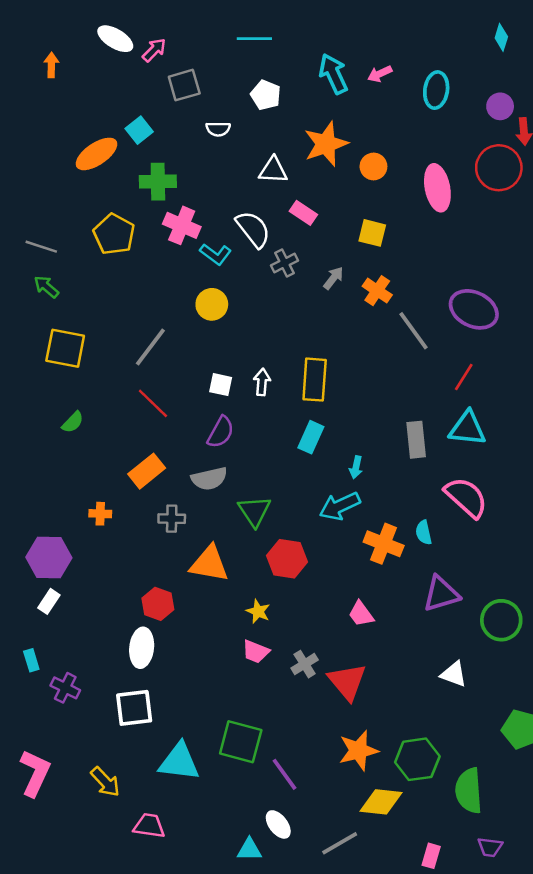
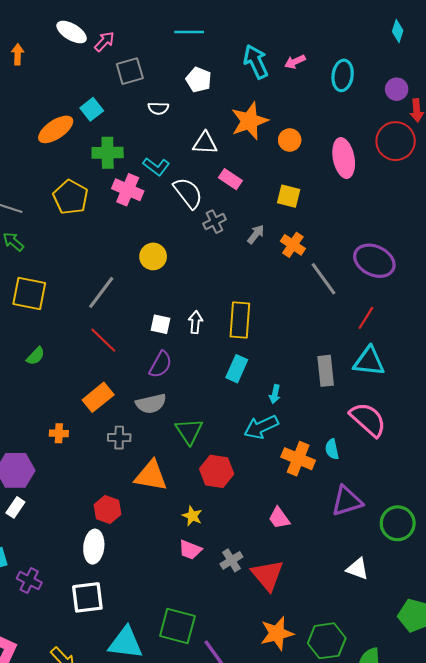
cyan L-shape: (216, 254) -> (156, 166), moved

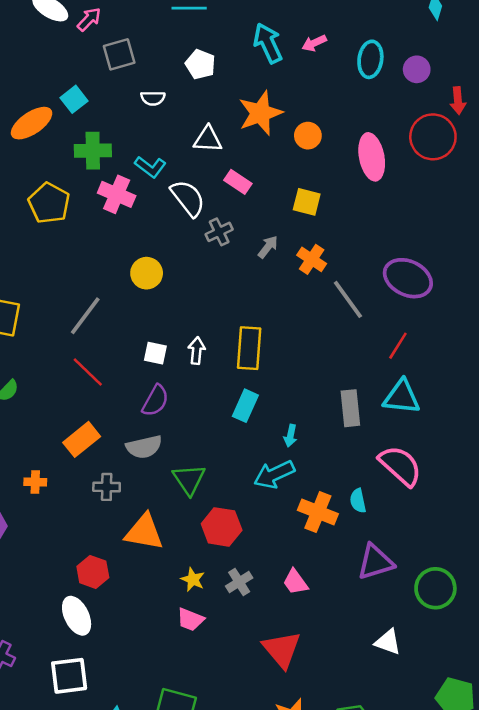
purple circle: (397, 89) -> (417, 69), moved
white ellipse: (94, 547) -> (77, 616), turned -32
gray cross: (231, 560) -> (239, 582), moved

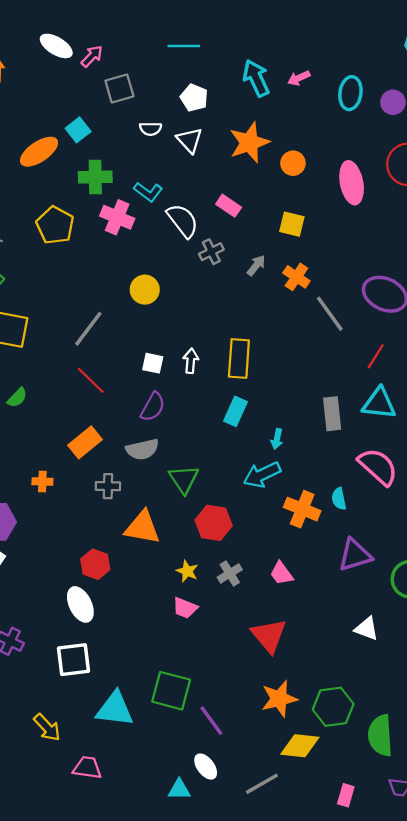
white triangle: (208, 139) -> (190, 140), moved, turned 44

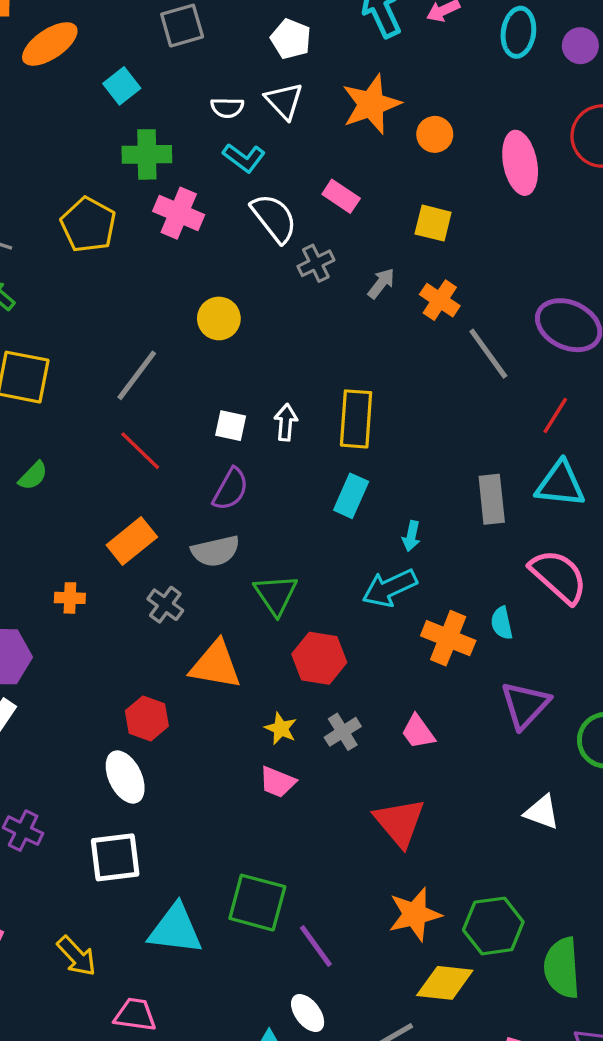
white semicircle: (150, 129) -> (227, 108), moved
orange ellipse: (39, 152) -> (50, 44), moved
cyan L-shape: (148, 192) -> (244, 158), moved
gray cross: (108, 486) -> (165, 605), turned 35
purple triangle: (355, 555) -> (525, 705), turned -30

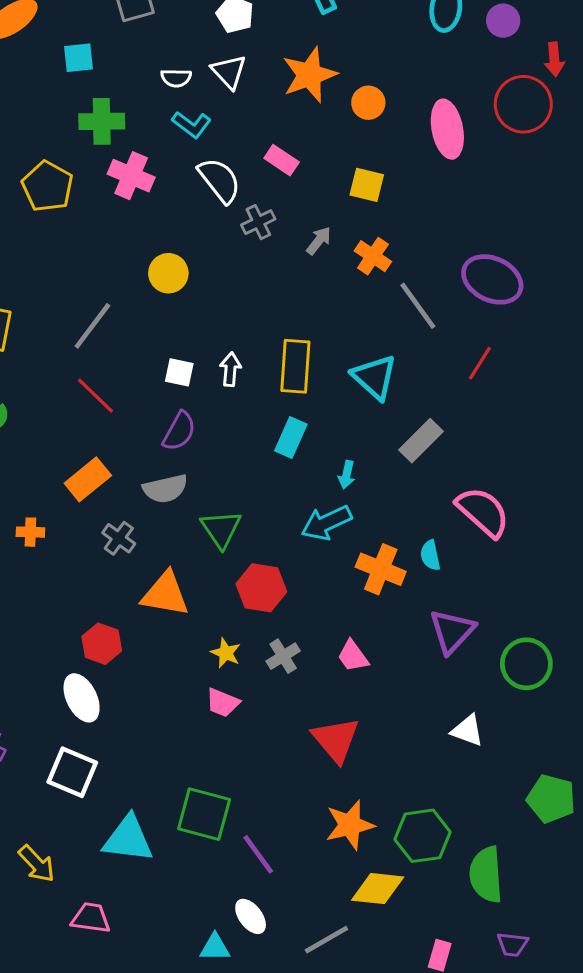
cyan square: (122, 86) -> (78, 58), turned 32
cyan triangle: (560, 484) -> (375, 377), moved, turned 36
gray rectangle: (492, 499) -> (421, 441), turned 51
white square: (115, 857) -> (72, 772), turned 30

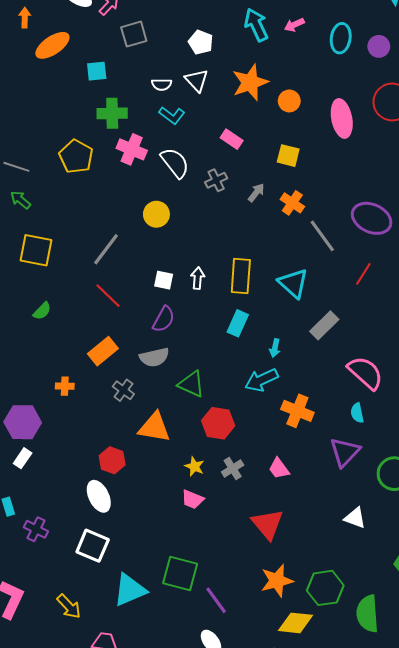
white semicircle: (220, 180) -> (175, 163), moved
green triangle: (221, 529) -> (191, 384), turned -32
cyan semicircle: (430, 555) -> (357, 413), moved
cyan triangle: (128, 839) -> (130, 590), turned -30

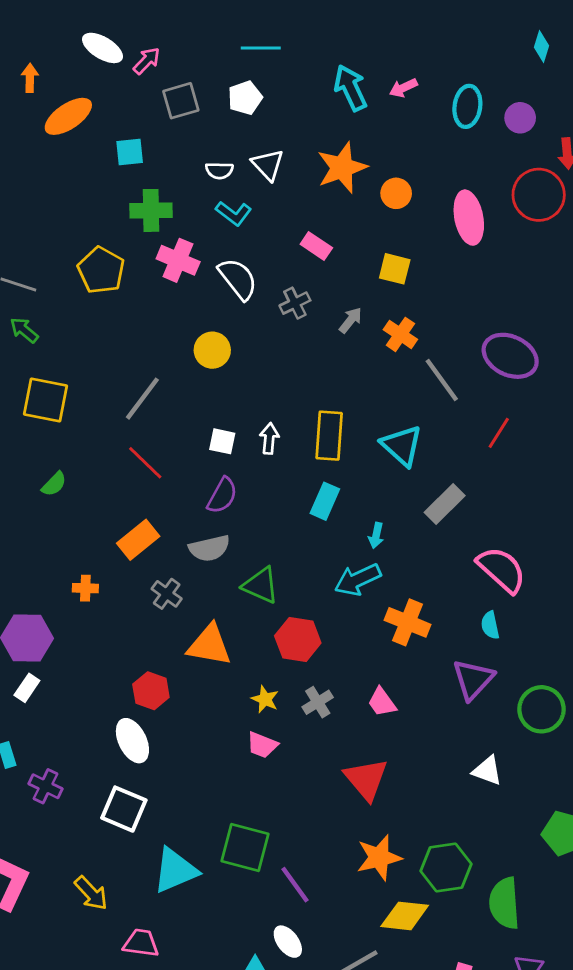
white pentagon: (201, 42) -> (245, 98), moved, turned 30

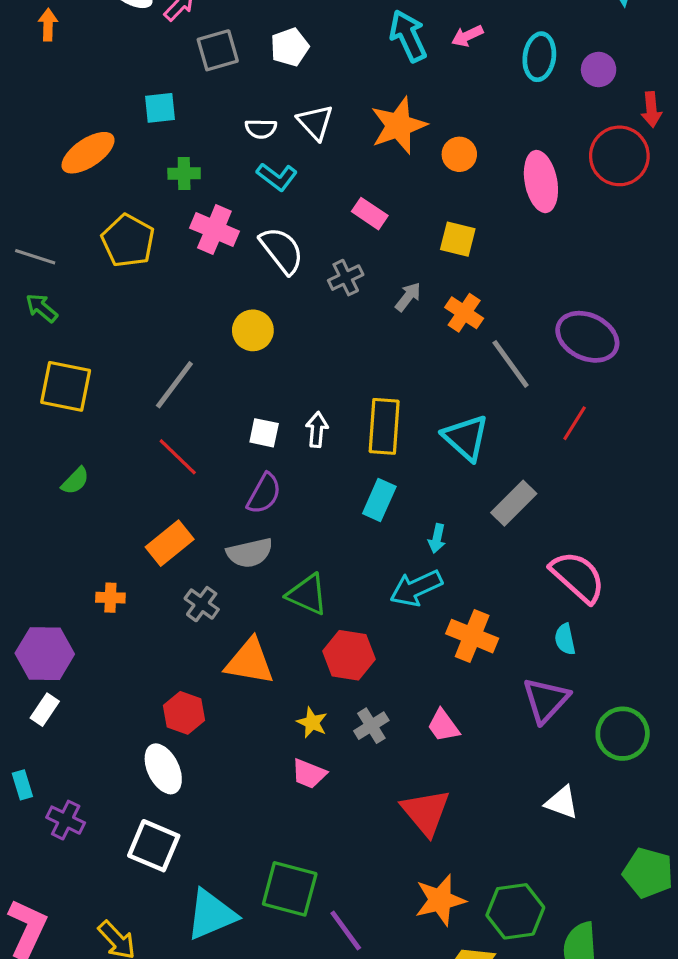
orange ellipse: (68, 116) -> (88, 153), moved
green cross: (151, 210) -> (184, 174), size x0.7

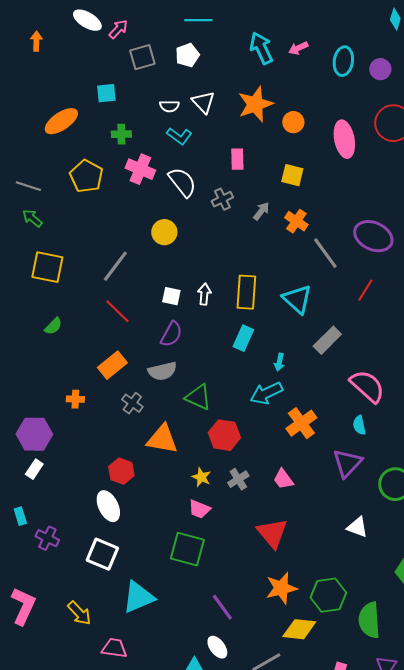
pink rectangle: (370, 214) -> (237, 159), turned 55
orange cross: (472, 636) -> (301, 423), turned 32
green square: (290, 889) -> (187, 549), moved

